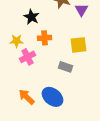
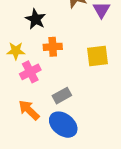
gray rectangle: (66, 67) -> (62, 96), moved, turned -48
orange arrow: (26, 97) -> (29, 110), moved

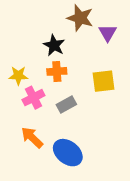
black star: (36, 19) -> (54, 45), moved
gray rectangle: (62, 96) -> (66, 104), moved

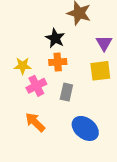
purple triangle: (108, 33) -> (104, 43), moved
gray rectangle: (66, 104) -> (66, 92), turned -48
blue ellipse: (68, 153) -> (85, 128), moved

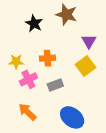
black star: (55, 38) -> (34, 23), moved
yellow square: (100, 71) -> (86, 66), turned -30
gray rectangle: (66, 92) -> (55, 85), turned 56

